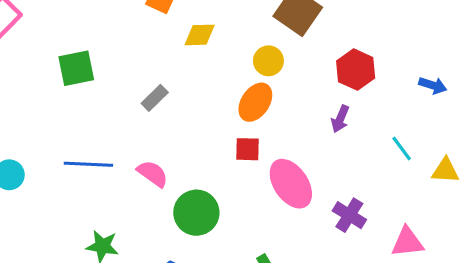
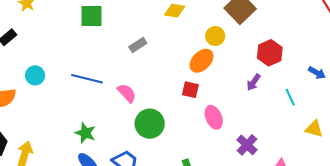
cyan line: (402, 149) -> (290, 97), moved
pink ellipse: (291, 184) -> (214, 117), size x0.7

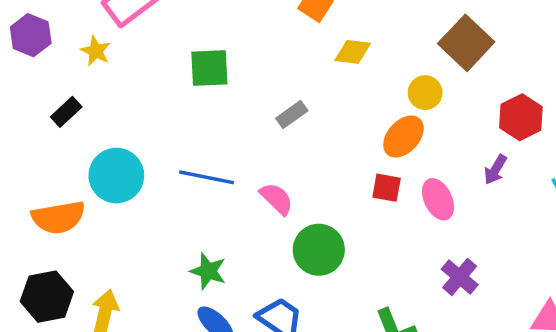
cyan circle: (35, 75) -> (116, 176), size x1.6
pink ellipse: (214, 117) -> (438, 199), moved
purple cross: (247, 145) -> (460, 277), moved

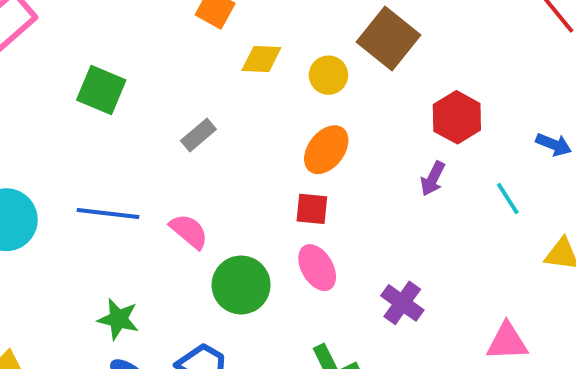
green square: (209, 68) -> (101, 90), turned 30
yellow circle: (425, 93) -> (328, 75), moved
pink ellipse: (438, 199) -> (317, 268), moved

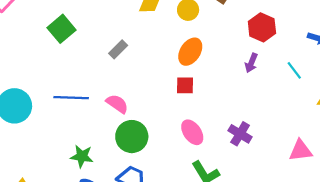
green square: (101, 90) -> (62, 29), turned 32
pink ellipse: (317, 268) -> (192, 132), moved
green circle: (241, 285) -> (132, 137), moved

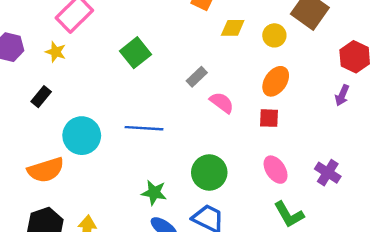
pink semicircle: (117, 104) -> (222, 103), moved

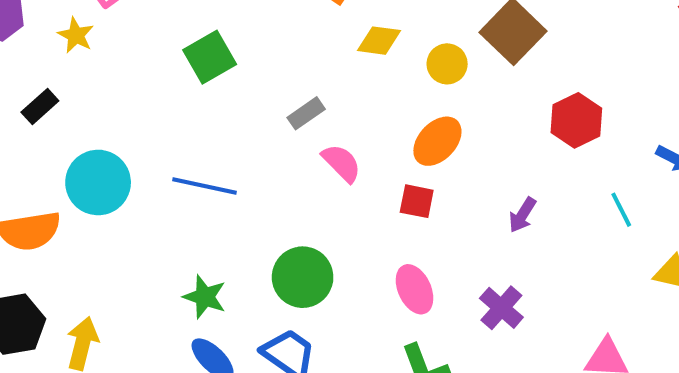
purple arrow: (342, 95) -> (522, 215), moved

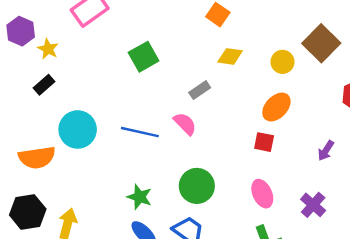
yellow star: (76, 35) -> (48, 49), moved
yellow diamond: (379, 41) -> (230, 56), moved
pink semicircle: (342, 163) -> (185, 124), moved

